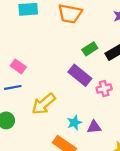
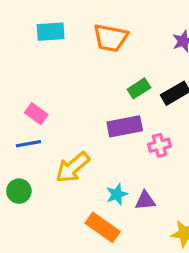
purple rectangle: (80, 75) -> (125, 126), turned -50

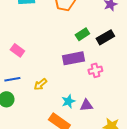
blue line: (28, 144) -> (12, 79), moved
yellow arrow: (73, 167) -> (40, 84), size x0.6

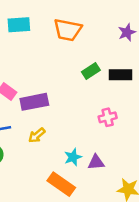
black rectangle: (105, 37) -> (120, 75), turned 30
purple rectangle: (73, 58) -> (34, 102), moved

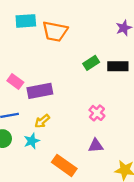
orange trapezoid: (68, 30) -> (55, 31), moved
pink cross: (108, 117) -> (97, 113), moved, turned -35
cyan star: (73, 157) -> (32, 141), moved

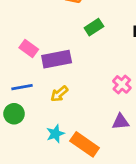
green rectangle: (91, 63) -> (94, 27), moved
cyan star: (32, 141) -> (55, 134), moved

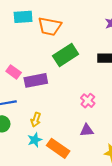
green rectangle: (94, 27) -> (66, 55), size x1.6
yellow arrow: (59, 94) -> (36, 120), moved, turned -32

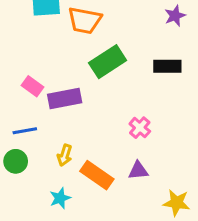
cyan star: (35, 140) -> (60, 198), moved
orange rectangle: (58, 148) -> (97, 175), moved

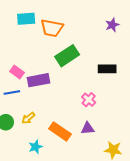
black rectangle: (167, 66) -> (107, 69), moved
blue line: (25, 131) -> (12, 93), moved
yellow arrow: (65, 155) -> (28, 118), moved, turned 32

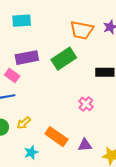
orange trapezoid: (52, 28) -> (82, 30), moved
purple rectangle: (38, 80) -> (27, 58), moved
purple triangle: (88, 128) -> (85, 145), moved

